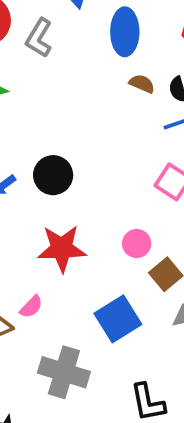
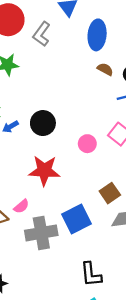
pink circle: (137, 244) -> (87, 144), moved
gray cross: (64, 372) -> (41, 233), moved, turned -32

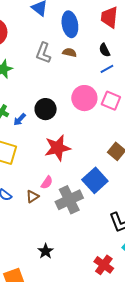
gray L-shape: (42, 34) -> (43, 53), moved
brown semicircle: (105, 69) -> (70, 53), moved
pink circle: (87, 144) -> (84, 98), moved, size x1.6

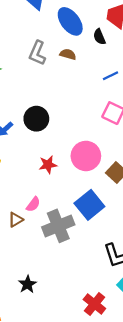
blue ellipse: (70, 24) -> (70, 21), turned -30
black semicircle: (104, 50) -> (99, 37), moved
pink circle: (84, 98) -> (86, 156), moved
red star: (58, 148) -> (48, 165), size x0.6

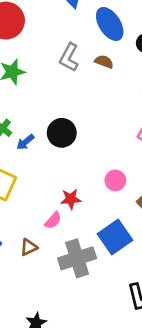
pink circle: (86, 156) -> (115, 180), size x0.6
red star: (48, 165) -> (71, 199), moved
pink semicircle: (33, 204) -> (53, 220), moved

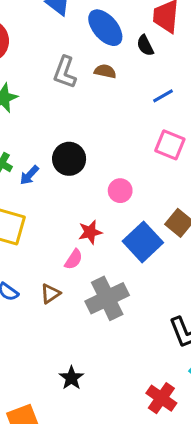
pink circle: (115, 180) -> (120, 191), moved
blue square: (115, 237) -> (143, 242), moved

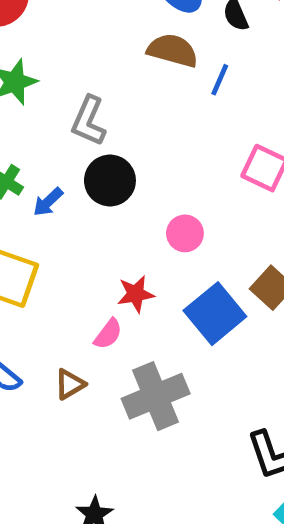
brown semicircle: (105, 71) -> (173, 50), size x1.5
gray L-shape: (65, 72) -> (89, 121), moved
blue line: (163, 96) -> (220, 80), moved, turned -40

